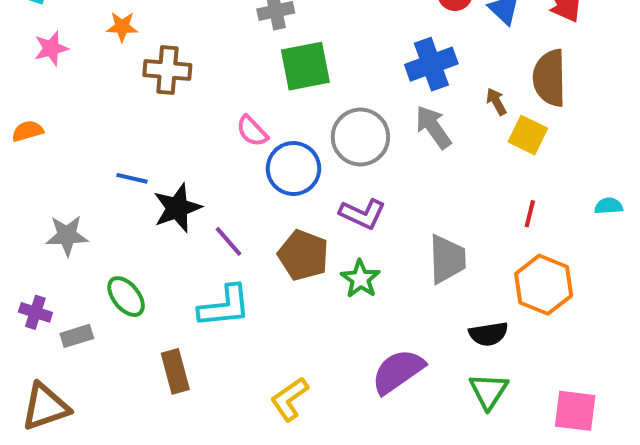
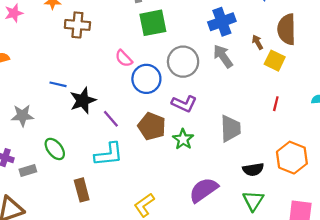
orange hexagon: (544, 285) -> (292, 158), moved

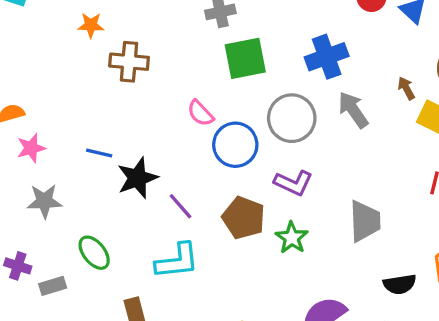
pink star: (14, 13) -> (31, 148), moved
blue cross: (222, 22) -> (327, 57), moved

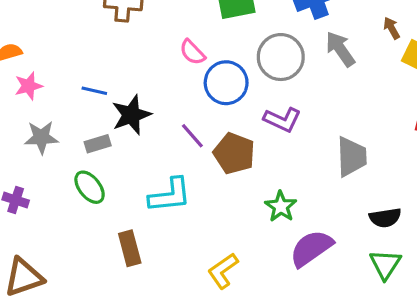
purple line: (180, 206) -> (192, 136), moved
green star: (292, 238) -> (281, 206), moved
gray rectangle: (53, 286) -> (98, 144), moved

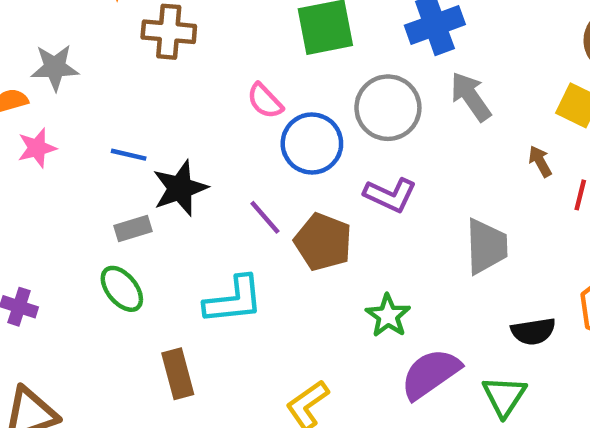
brown arrow: (392, 28) -> (540, 161), moved
gray star: (41, 137) -> (55, 67), moved
green triangle: (385, 264) -> (504, 396), moved

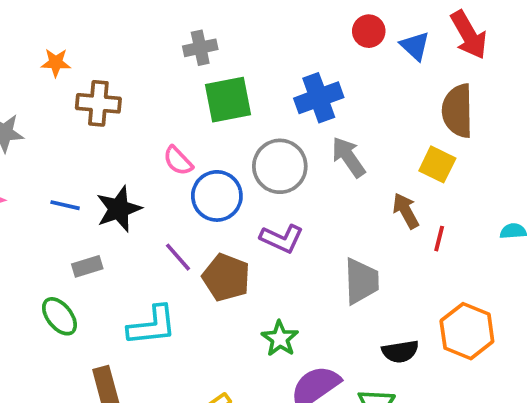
brown arrow: (540, 161) -> (406, 211), size x1.4
black star: (180, 188) -> (119, 209), moved
gray rectangle: (133, 228) -> (87, 266), moved

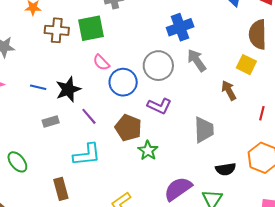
green square: (228, 100) -> (91, 28), moved
red line: (439, 239) -> (262, 113), moved
purple line: (178, 257) -> (89, 116), moved
green ellipse: (59, 316) -> (17, 162), moved
green star: (280, 339) -> (148, 151), moved

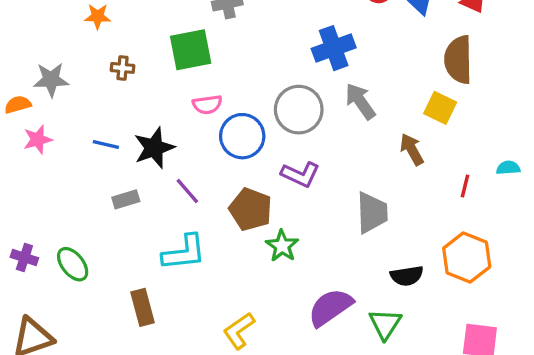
brown cross: (57, 30) -> (123, 68), moved, size x0.6
pink semicircle: (101, 62) -> (207, 105), turned -54

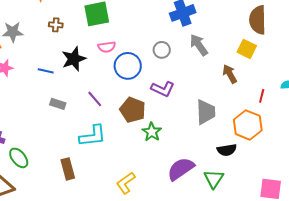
gray circle: (299, 110) -> (162, 50), size x0.6
black star: (154, 148) -> (74, 59), moved
gray rectangle: (126, 199) -> (58, 104), turned 35
orange hexagon: (467, 258) -> (248, 125), moved
green ellipse: (73, 264) -> (19, 158), moved

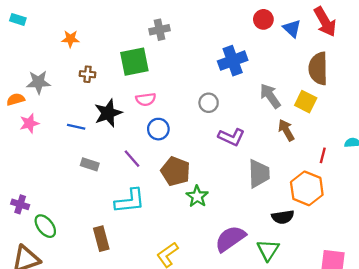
gray arrow: (199, 45) -> (270, 96), moved
blue circle: (128, 66) -> (158, 129), moved, size x0.7
purple L-shape: (163, 89) -> (231, 137), moved

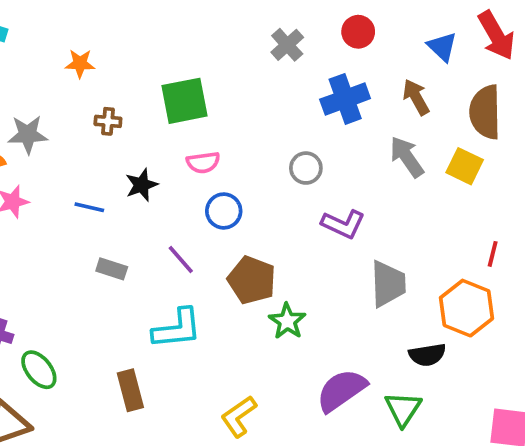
red circle: (263, 19) -> (358, 32), moved
gray cross: (159, 30) -> (287, 45), moved, turned -30
black star: (108, 113) -> (142, 185), size x0.7
brown arrow: (286, 130) -> (416, 97), moved

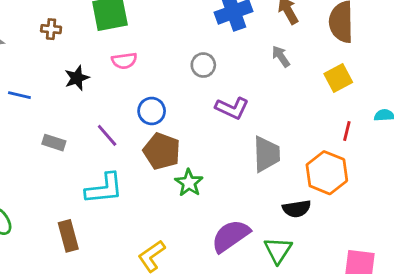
gray arrow: (407, 157) -> (281, 56), size x0.7
yellow square: (465, 166) -> (338, 78), moved, turned 36
blue line: (89, 207) -> (19, 95), moved
blue circle: (224, 211) -> (152, 111), moved

